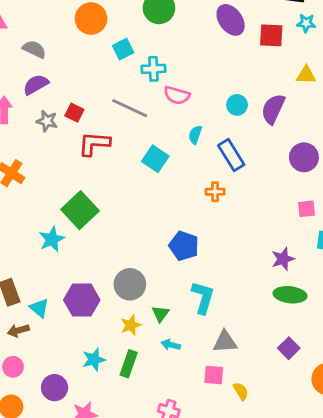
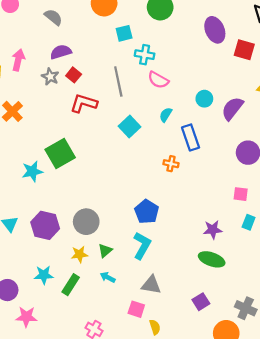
purple semicircle: (36, 85) -> (61, 52), moved
gray line: (130, 108) -> (118, 81), turned 40
blue pentagon: (184, 246) -> (147, 212), moved

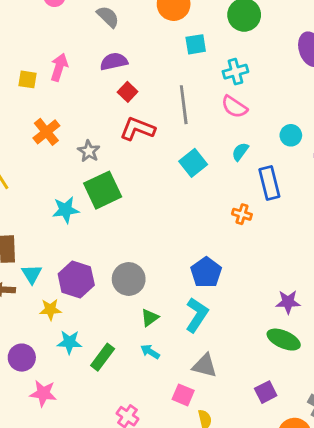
cyan cross: (145, 55) -> (235, 72), moved, turned -30
gray star: (50, 77) -> (89, 151), moved
yellow star: (79, 254) -> (50, 309), moved

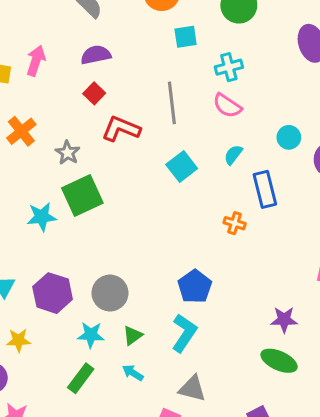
red square: (128, 92) -> (94, 93), moved
yellow star: (50, 309) -> (19, 340), moved
cyan star: (69, 342) -> (91, 335), moved

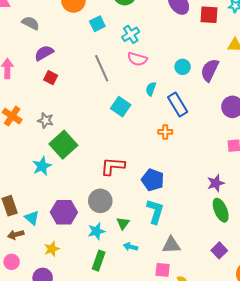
red L-shape: (121, 129) -> (113, 166), moved
green ellipse: (279, 361) -> (221, 210), turned 60

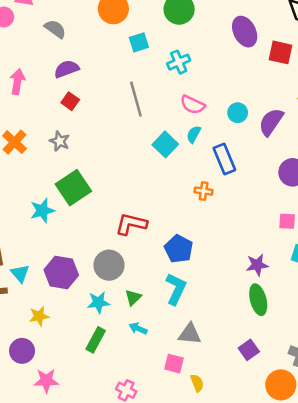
pink semicircle: (137, 59) -> (193, 105), moved
cyan square: (121, 107) -> (165, 144), moved
gray star: (46, 120) -> (60, 141), moved

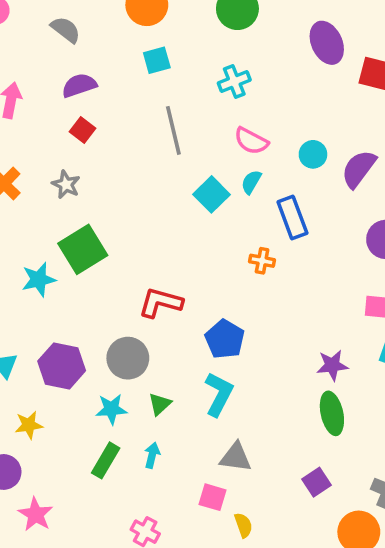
cyan square: (139, 42) -> (157, 60), moved
cyan arrow: (138, 328) -> (152, 455), moved, turned 78
pink star: (46, 381) -> (36, 514), turned 30

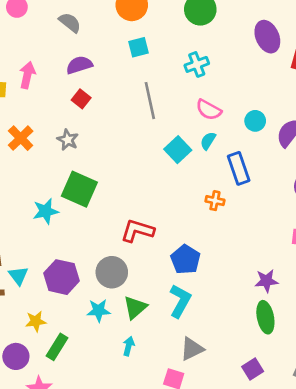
green square: (83, 249) -> (79, 189), turned -36
green triangle: (160, 404) -> (135, 307), size x1.4
gray triangle: (236, 457) -> (192, 349), turned -35
green rectangle: (106, 460) -> (57, 347), moved

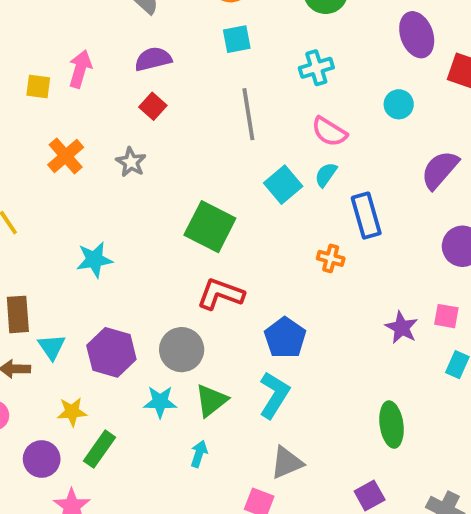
cyan circle: (255, 121) -> (399, 104), moved
green square: (79, 189) -> (210, 227), moved
purple star: (266, 281) -> (402, 328), moved, turned 30

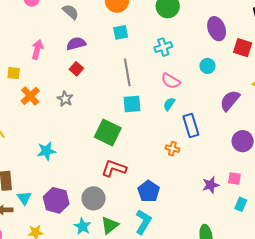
yellow square: (38, 86) -> (14, 73), moved
cyan square: (283, 185) -> (132, 104), moved, turned 36
purple star: (402, 328) -> (211, 185), turned 30
cyan star: (160, 402) -> (82, 226), turned 30

